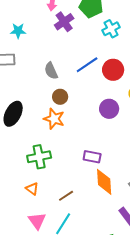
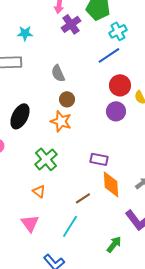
blue line: (87, 65) -> (109, 55), moved
red circle: (113, 70) -> (120, 85), moved
green cross: (39, 157) -> (46, 159), turned -30
brown line: (66, 196) -> (83, 198), moved
pink triangle: (37, 221) -> (30, 223), moved

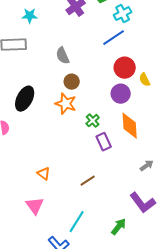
green cross: (46, 159) -> (93, 121), moved, size x0.6
purple rectangle: (99, 159) -> (104, 142), turned 54
orange diamond: (111, 184) -> (130, 126), moved
cyan line: (70, 226) -> (77, 222), moved

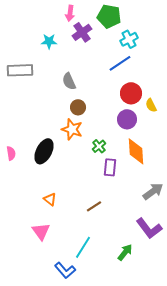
cyan star: (30, 16) -> (49, 41), moved
black ellipse: (25, 99) -> (44, 151), moved
purple rectangle: (104, 142) -> (110, 167), turned 30
gray arrow: (147, 166) -> (153, 191), size x1.5

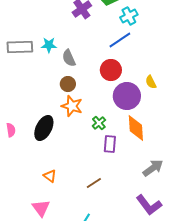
cyan star: (49, 41) -> (49, 45), moved
red circle: (131, 93) -> (111, 70), moved
brown circle: (78, 107) -> (68, 84), moved
purple circle: (127, 119) -> (127, 96), size x1.4

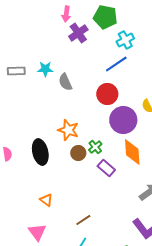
gray rectangle: (20, 47) -> (16, 71), size x0.7
brown circle: (68, 84) -> (78, 153), moved
black ellipse: (44, 128) -> (40, 152), turned -40
purple rectangle: (110, 144) -> (106, 168), turned -54
brown line: (94, 183) -> (83, 220), moved

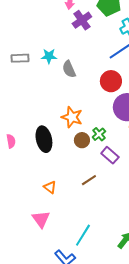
brown line: (83, 220) -> (89, 180), moved

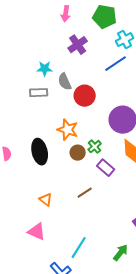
purple cross: (82, 20) -> (78, 45), moved
gray rectangle: (20, 58) -> (39, 93), moved
red circle: (111, 81) -> (85, 96), moved
pink triangle: (41, 219) -> (37, 232), turned -30

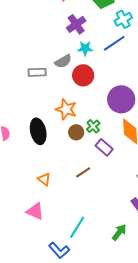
cyan star: (45, 69) -> (85, 48), moved
gray semicircle: (65, 82) -> (63, 61), turned -96

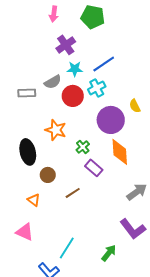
cyan cross: (123, 19) -> (97, 88), moved
brown circle: (76, 132) -> (48, 175), moved

